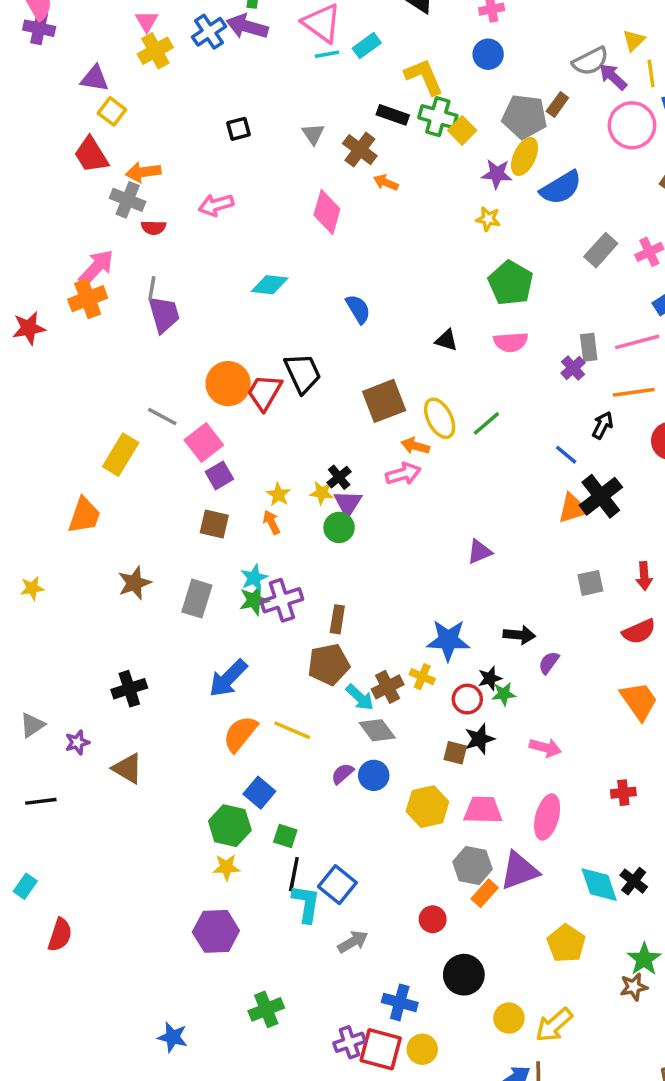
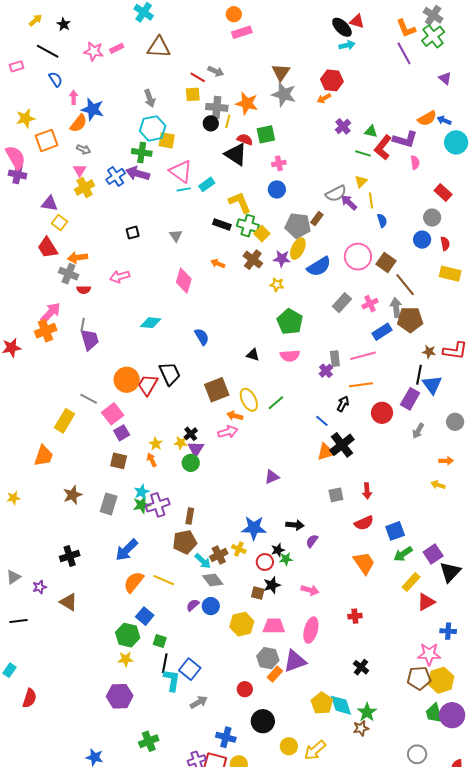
pink circle: (632, 125) -> (358, 257), moved
brown cross: (360, 150) -> (253, 260), moved
cyan diamond: (599, 885) -> (341, 705), moved

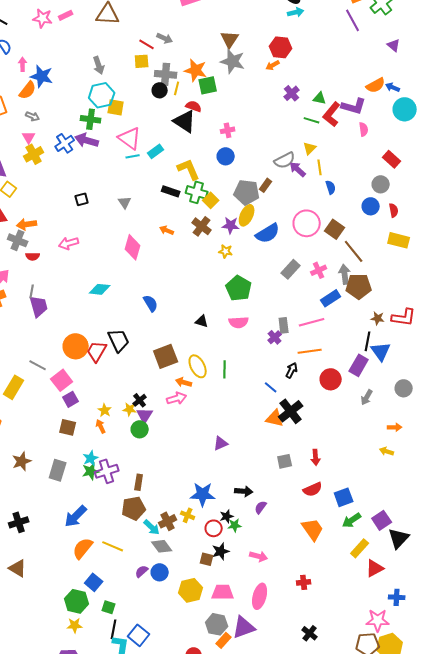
green square: (266, 134) -> (208, 85), moved
green line: (276, 403) -> (225, 369), turned -48
orange triangle: (326, 452) -> (275, 418), turned 30

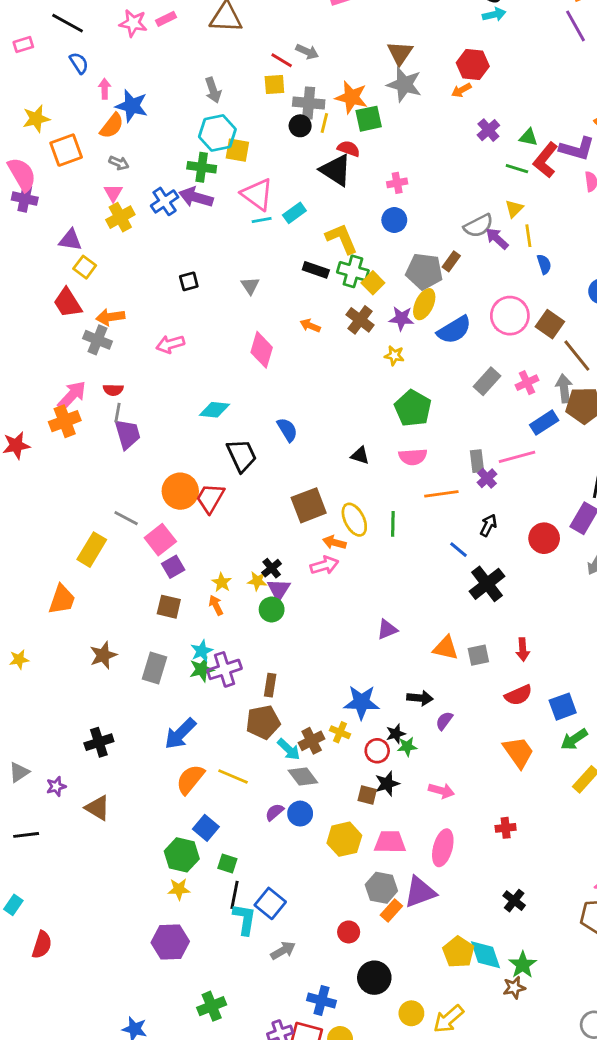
red semicircle: (33, 256) -> (113, 390), moved
purple cross: (275, 337) -> (487, 478), moved
black trapezoid: (119, 340) -> (242, 455), moved
orange line: (310, 351) -> (441, 494), moved
orange triangle: (275, 418) -> (446, 648), moved

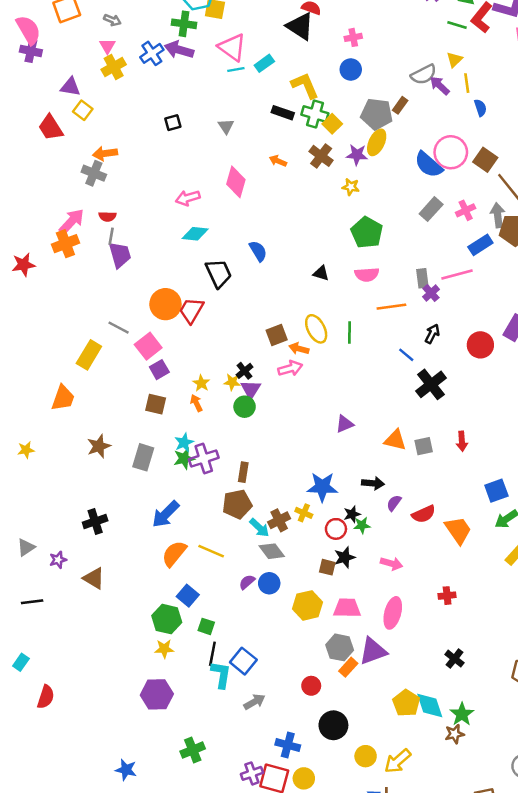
red trapezoid: (68, 303) -> (51, 128), moved
blue semicircle: (454, 330) -> (429, 165), moved, turned 72
pink arrow: (170, 344) -> (188, 198), moved
brown square: (309, 505) -> (277, 335), moved, size x0.7
red semicircle: (518, 695) -> (424, 514), moved

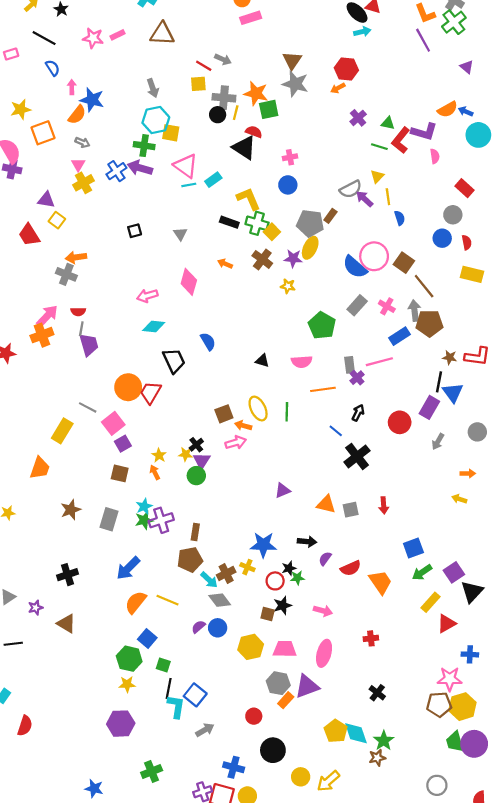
pink cross: (466, 210) -> (387, 306), turned -35
green pentagon: (367, 233) -> (322, 325), moved

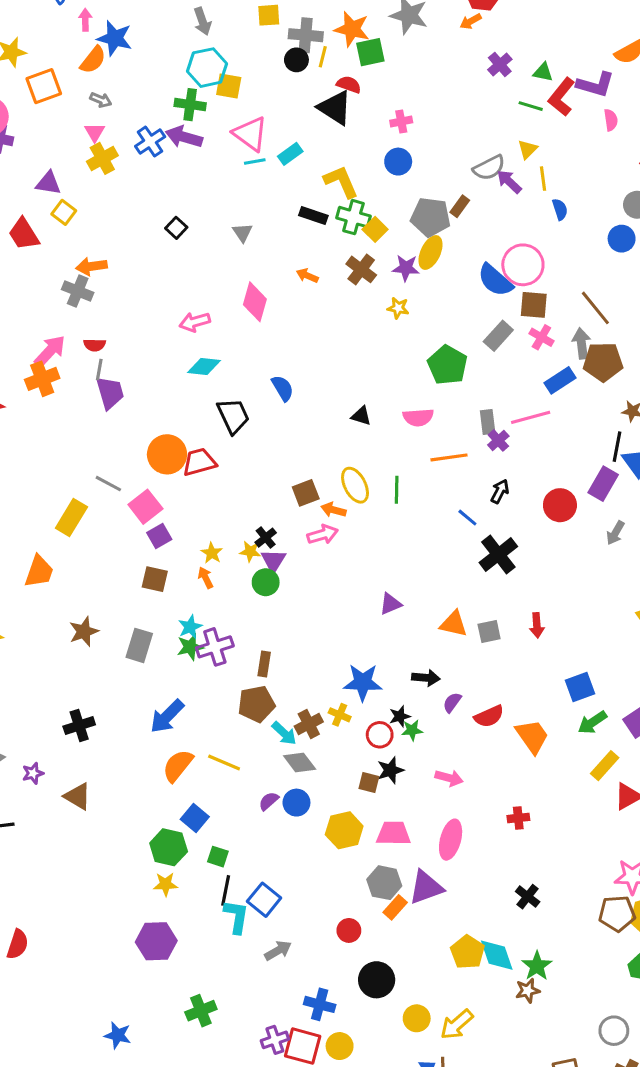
black square: (135, 231) -> (176, 228), turned -32
brown square: (404, 263) -> (534, 305), moved, turned -30
red trapezoid: (151, 393) -> (199, 462), turned 45

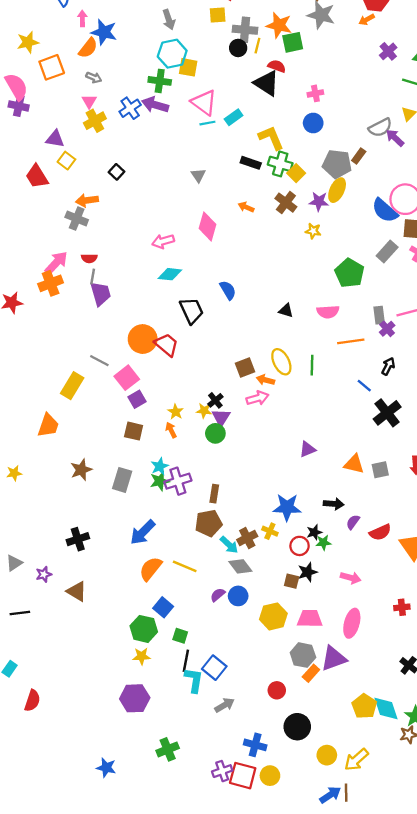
black square: (176, 228) -> (116, 172), moved
red trapezoid: (199, 462) -> (167, 345), turned 55

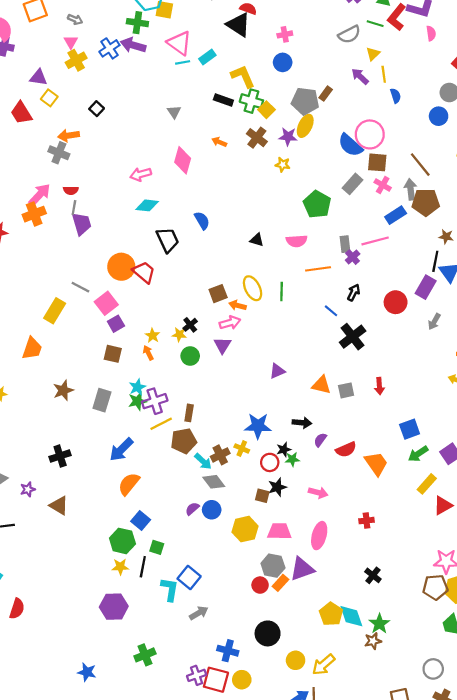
gray semicircle: (380, 128) -> (349, 34), moved
purple triangle: (221, 417) -> (222, 345), moved
yellow line: (185, 566) -> (161, 424), moved, turned -50
black line: (186, 661) -> (143, 567), moved
red circle: (277, 690) -> (260, 585), moved

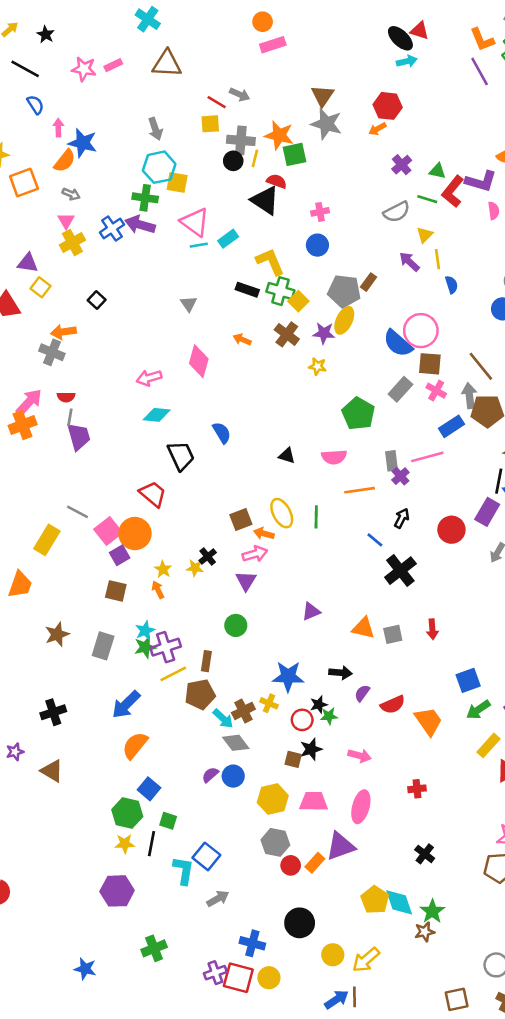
orange circle: (121, 267) -> (135, 534), moved
green circle: (190, 356) -> (236, 625), moved
gray hexagon: (273, 566) -> (275, 842), moved

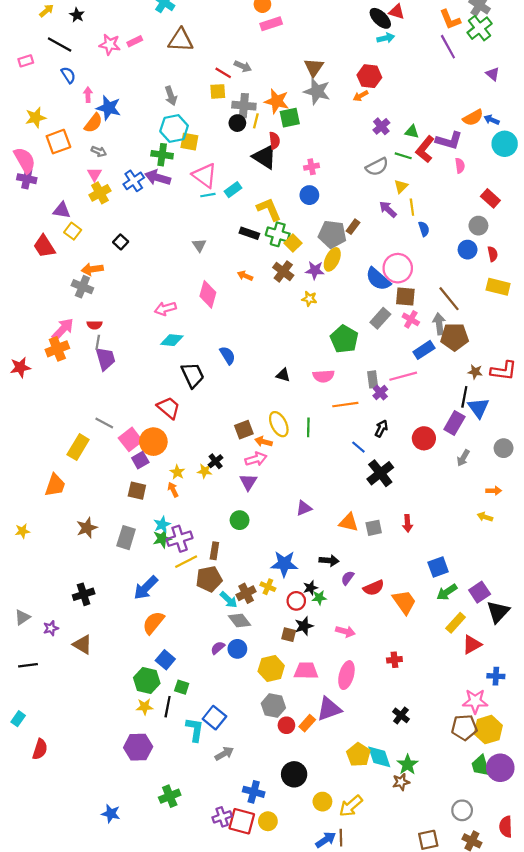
red semicircle: (277, 181) -> (274, 141), turned 63

